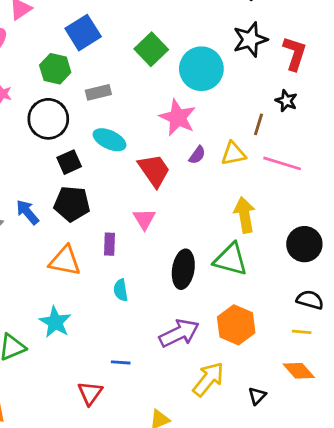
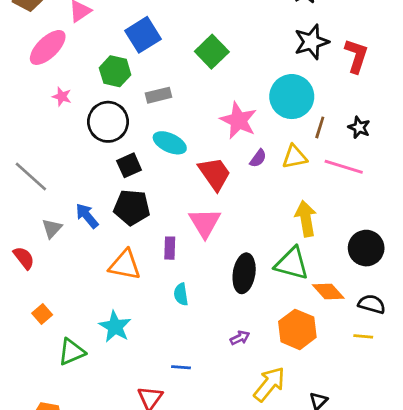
cyan circle: (201, 69) -> (292, 97), moved
black star: (286, 101) -> (359, 127), moved
pink triangle: (144, 219) -> (205, 223), size x1.4
purple arrow: (179, 333) -> (240, 338), size x0.5
orange diamond: (299, 371) -> (328, 292), moved

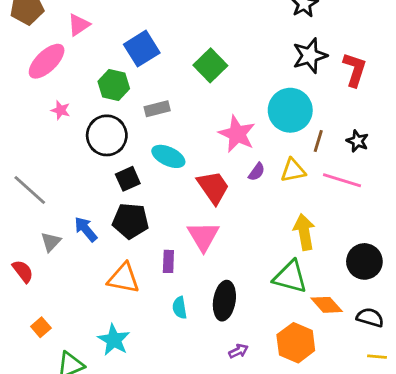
black ellipse: (244, 273) -> (224, 301), moved
yellow line: (363, 336) -> (377, 357), moved

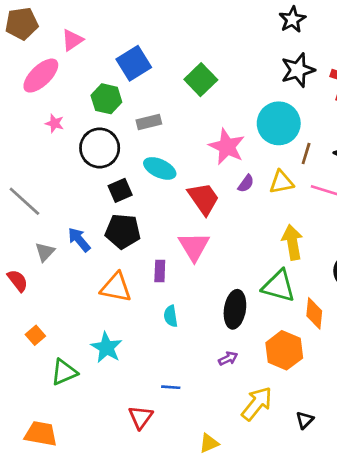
black ellipse: (224, 301) -> (235, 309), moved
orange diamond: (327, 305) -> (314, 313), turned 48

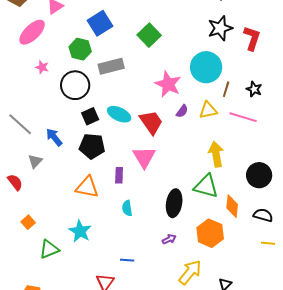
gray rectangle: (149, 122) -> (111, 66), size x1.4
cyan ellipse: (160, 168) -> (119, 114), moved
blue arrow: (79, 240) -> (54, 137), moved

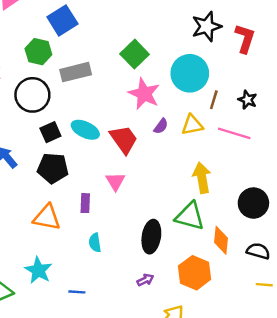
green square: (149, 35) -> (135, 54), moved
pink triangle: (144, 157) -> (115, 181), size x0.7
blue line: (127, 260) -> (77, 292), moved

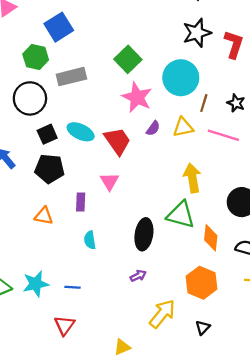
orange triangle: (47, 217) -> (44, 216), size x0.7
cyan star: (38, 270) -> (36, 284), moved, turned 30
orange hexagon: (195, 273) -> (202, 283), moved

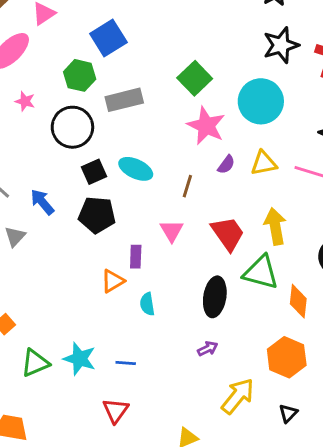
brown line: (204, 103) -> (187, 186), moved
red trapezoid: (117, 141) -> (228, 234), moved
orange triangle: (44, 216) -> (113, 281), moved, turned -42
cyan star: (36, 284) -> (80, 359), turned 30

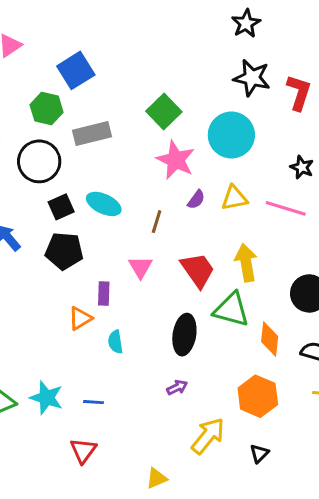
black star: (281, 45) -> (252, 78), turned 30

